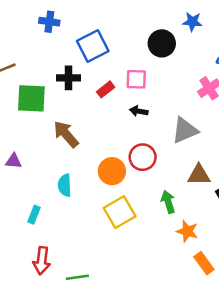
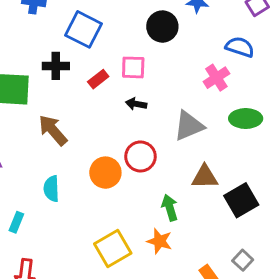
blue square: (93, 46) -> (84, 29), turned -36
yellow square: (120, 212) -> (113, 248), moved
orange star: (187, 231) -> (159, 241), moved

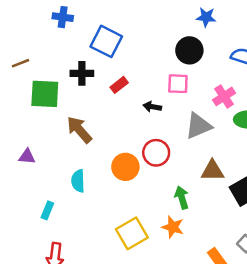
black circle: (162, 27) -> (189, 50), moved
pink square: (133, 67) -> (178, 84), moved
pink cross: (216, 78) -> (224, 96), moved

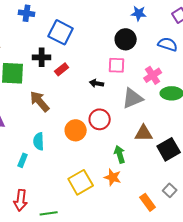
red rectangle: (119, 85) -> (62, 69), moved
cyan rectangle: (47, 210) -> (23, 160), moved

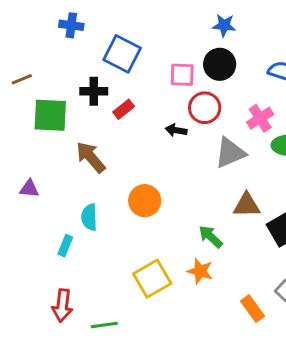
blue star: (139, 13) -> (224, 25), moved
pink square: (117, 65) -> (182, 75), moved
red circle: (100, 119) -> (205, 108), moved
green arrow: (120, 154) -> (211, 237), turned -30

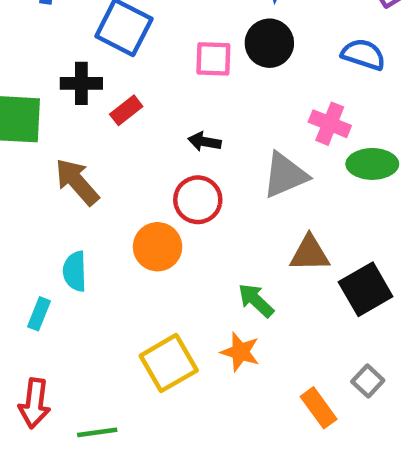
red circle: (205, 108) -> (198, 200), moved
pink cross: (260, 118) -> (330, 124), turned -35

